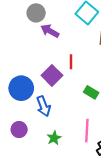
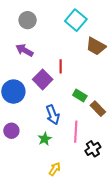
purple arrow: (50, 31) -> (24, 50), moved
blue arrow: (43, 106) -> (53, 115), moved

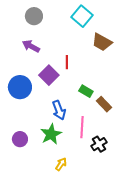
purple circle: (11, 131) -> (20, 139), moved
green star: (45, 139) -> (51, 134), size x1.5

